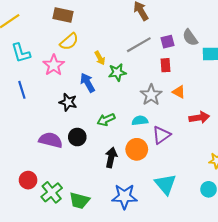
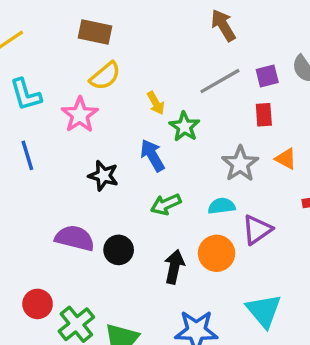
green star: (117, 72) -> (184, 127), turned -30
blue arrow: (88, 83) -> (152, 155), moved
black circle: (77, 137) -> (119, 250), moved

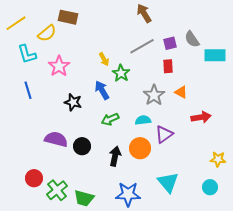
yellow semicircle: (105, 76) -> (47, 33), moved

